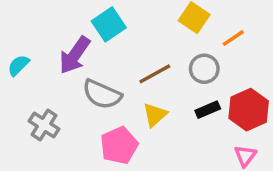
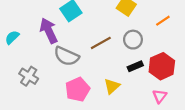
orange line: (233, 38) -> (163, 21), moved
purple arrow: (75, 55) -> (49, 31), turned 120
yellow triangle: (155, 115) -> (112, 86), moved

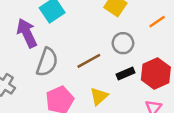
brown line: (101, 43) -> (89, 61), moved
gray semicircle: (66, 56) -> (47, 62), turned -95

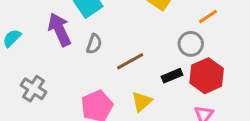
gray circle: (123, 43) -> (191, 44), moved
gray semicircle: (47, 62) -> (94, 44), moved, size x0.6

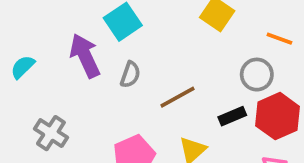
orange line: (208, 17) -> (279, 39), turned 54

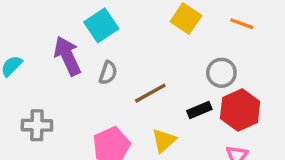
orange line: (279, 39) -> (242, 24), moved
gray cross: (51, 133) -> (37, 125), turned -32

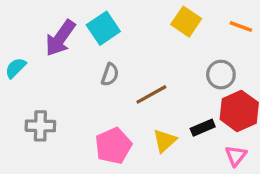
purple arrow: (67, 56) -> (60, 38), moved, turned -120
black rectangle: (199, 110) -> (203, 128), moved

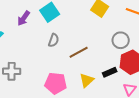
purple arrow: (60, 38) -> (24, 18), size x0.7
pink pentagon: (113, 146) -> (56, 83), turned 30

